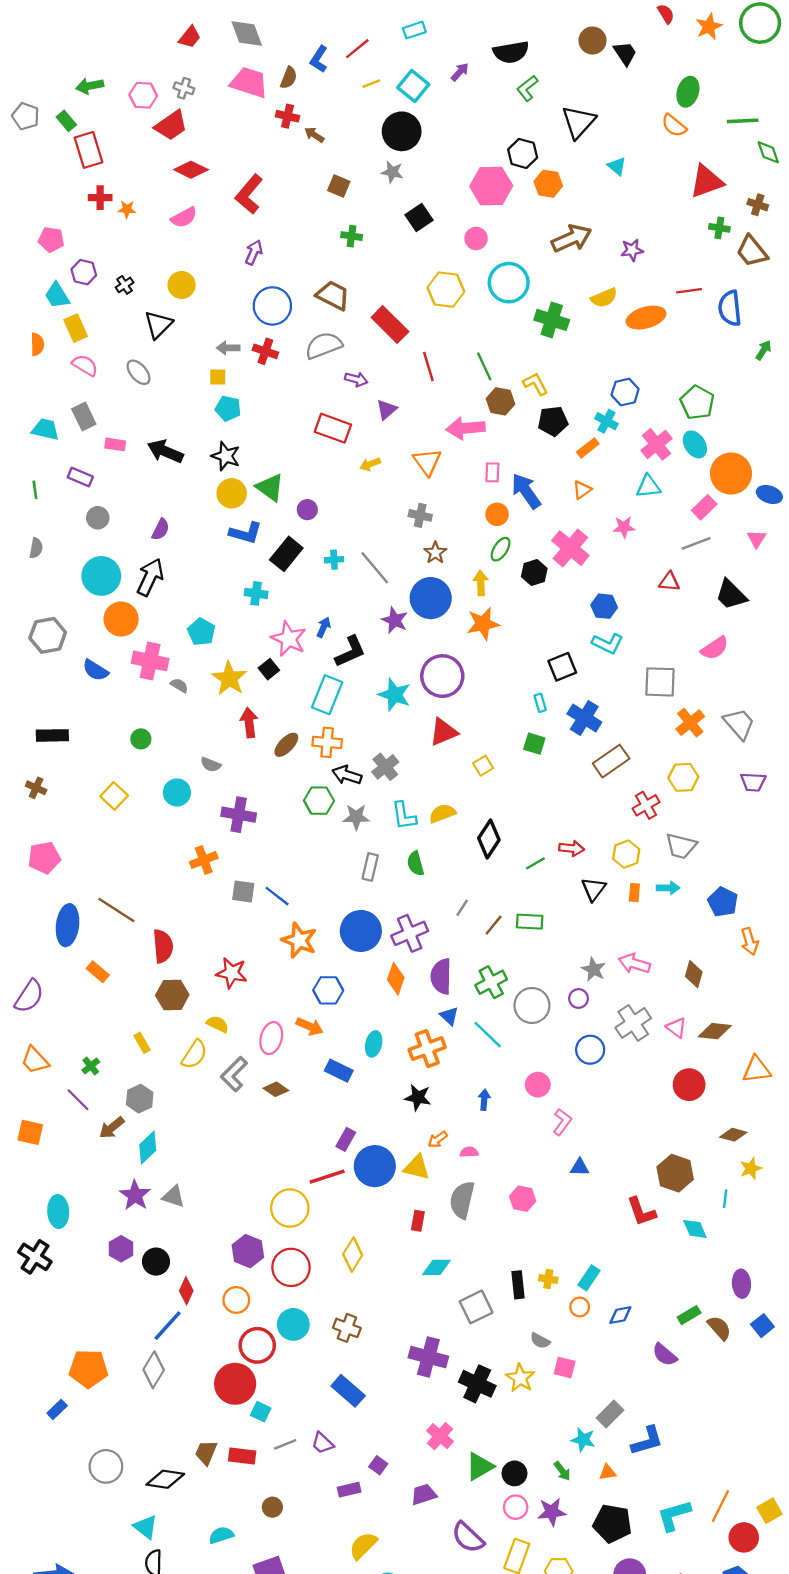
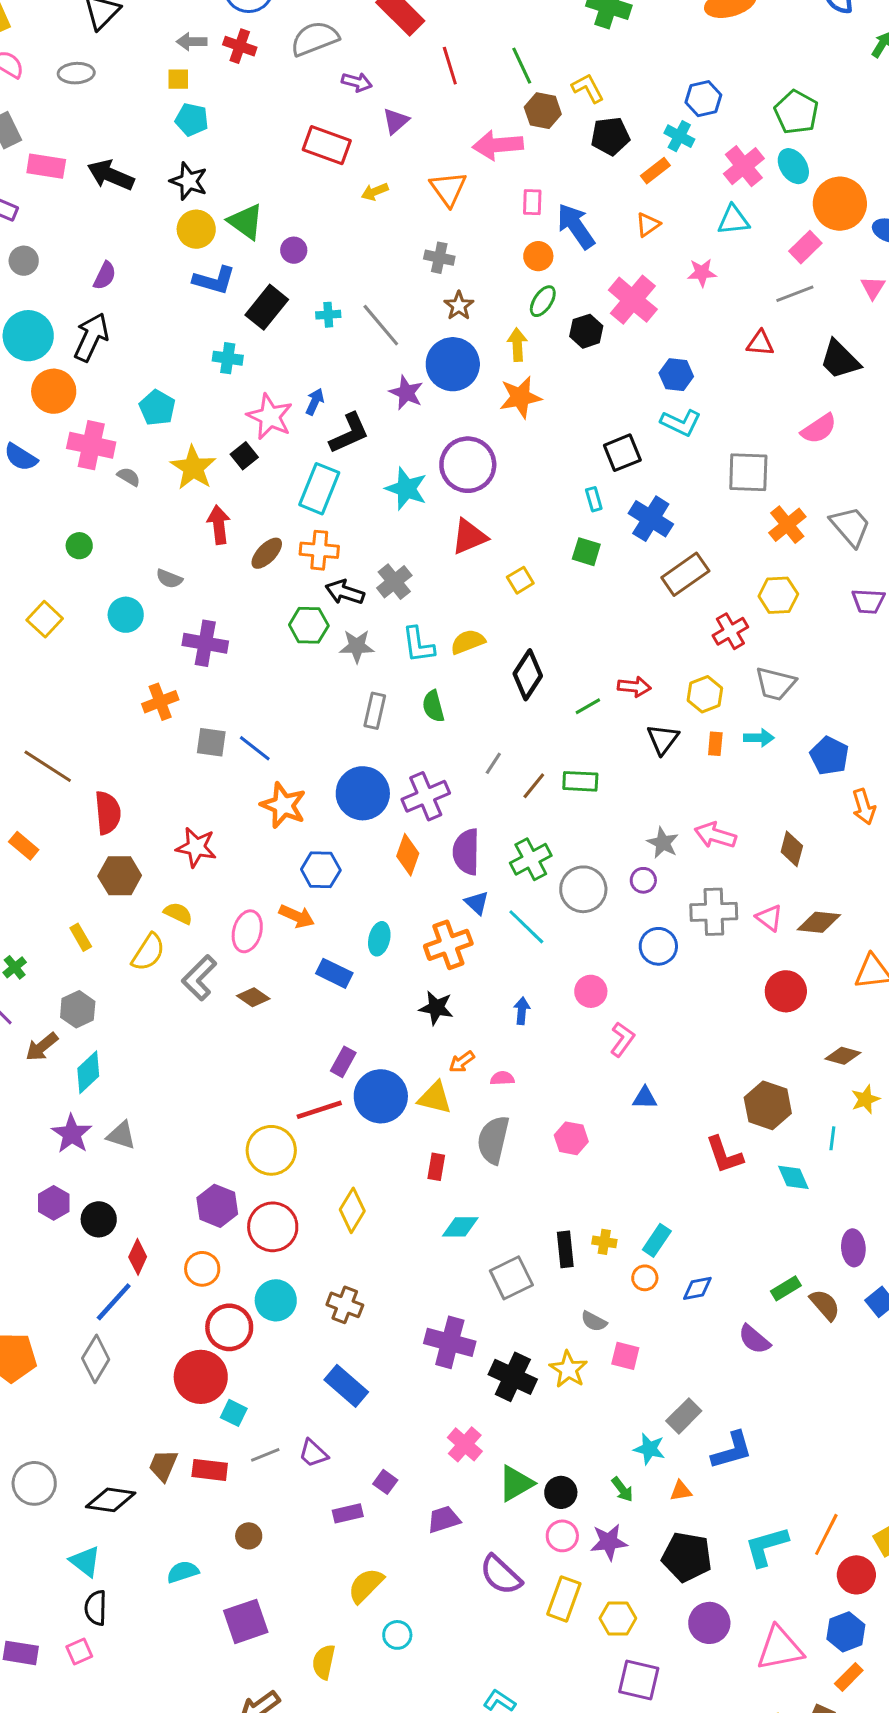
gray ellipse: (139, 372) -> (76, 73), turned -52
pink rectangle: (115, 444) -> (46, 166), size x1.4
gray cross: (633, 1023) -> (714, 912), turned 32

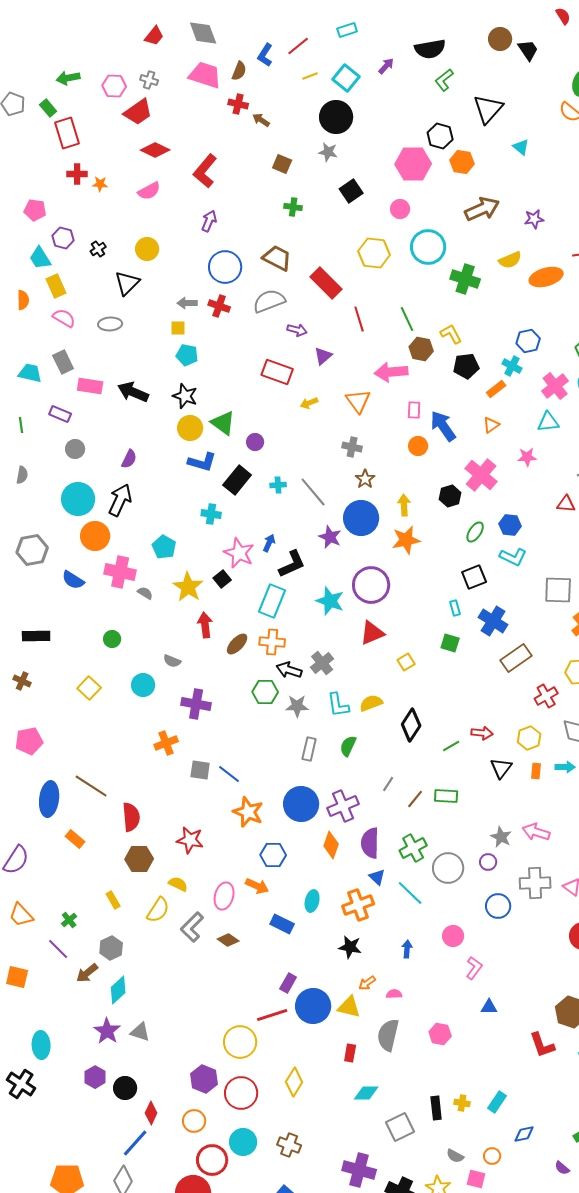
green ellipse: (543, 301) -> (475, 532), moved
green semicircle: (433, 706) -> (348, 746), turned 40
orange circle: (645, 1278) -> (492, 1156), moved
purple semicircle: (754, 1339) -> (562, 1168), size x0.7

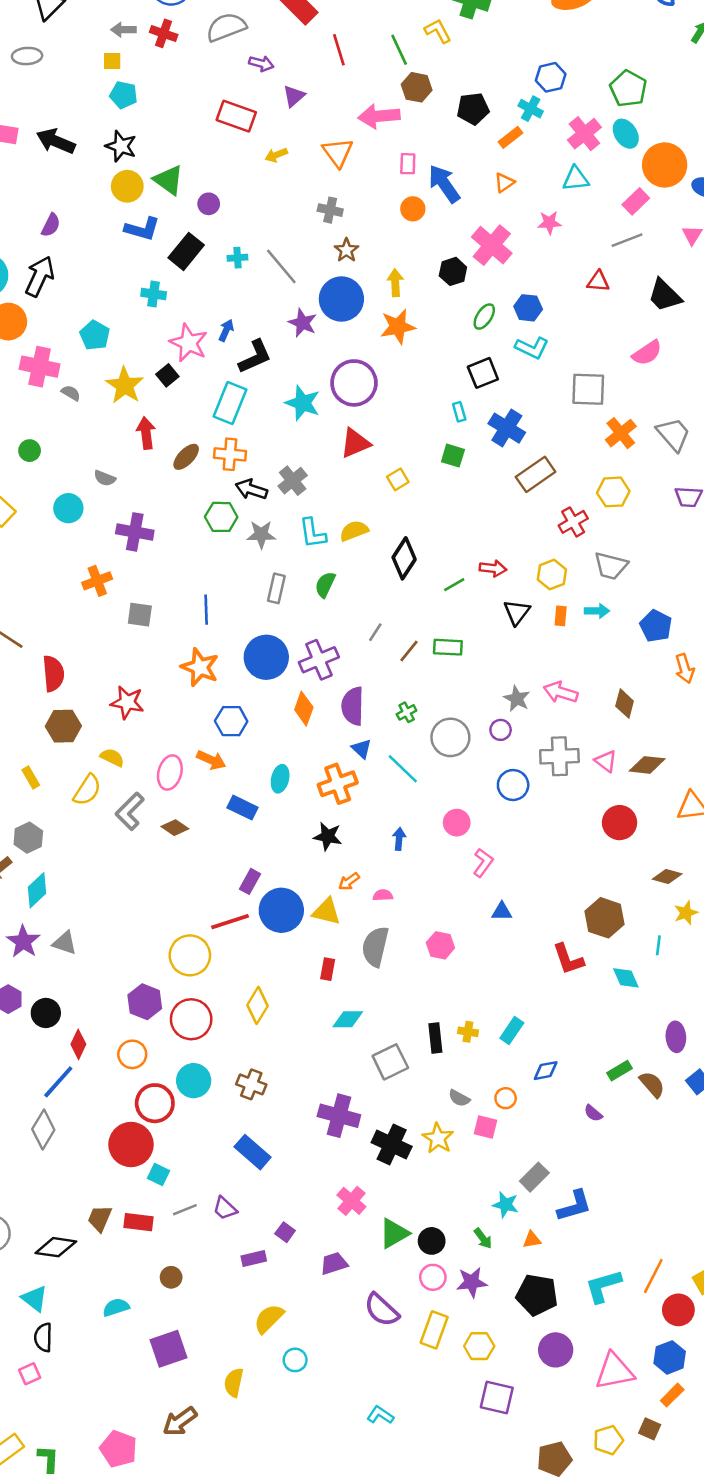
yellow L-shape: (451, 334) -> (438, 31), moved
blue line: (229, 774) -> (206, 610), moved, turned 50
green cross: (413, 848) -> (407, 712), size x0.6

